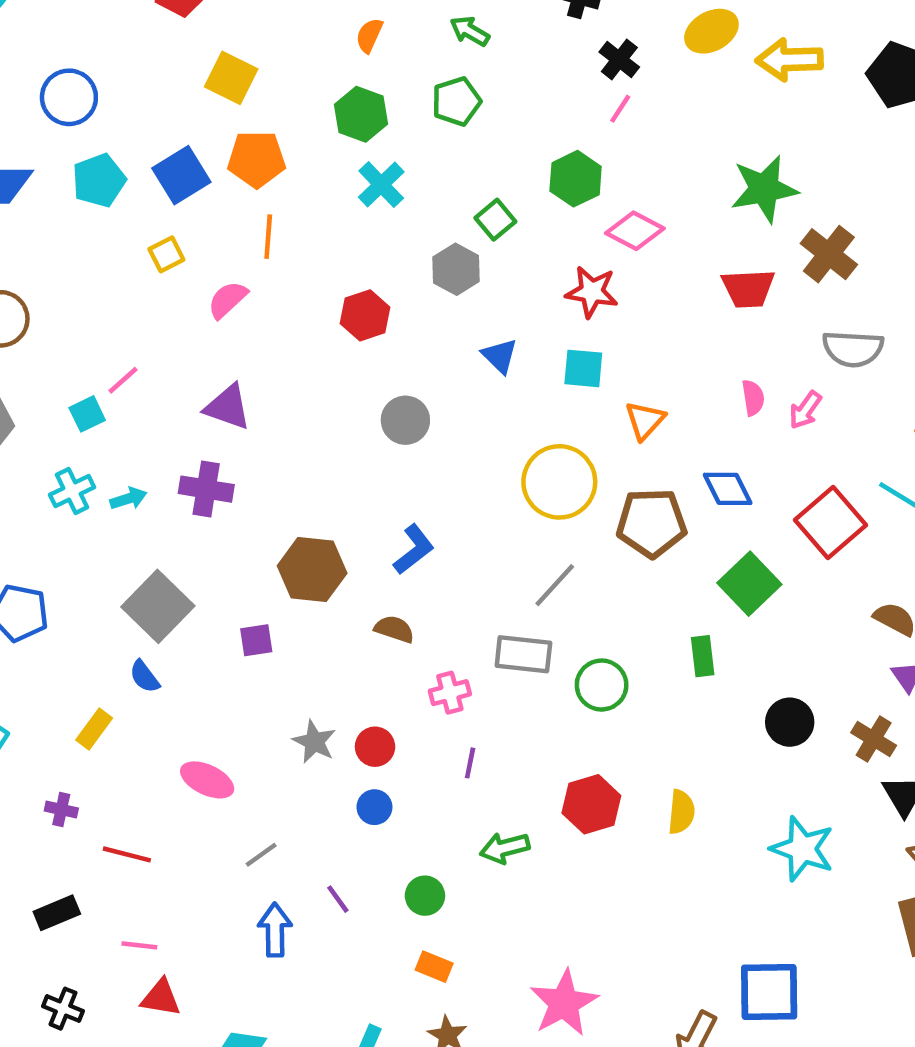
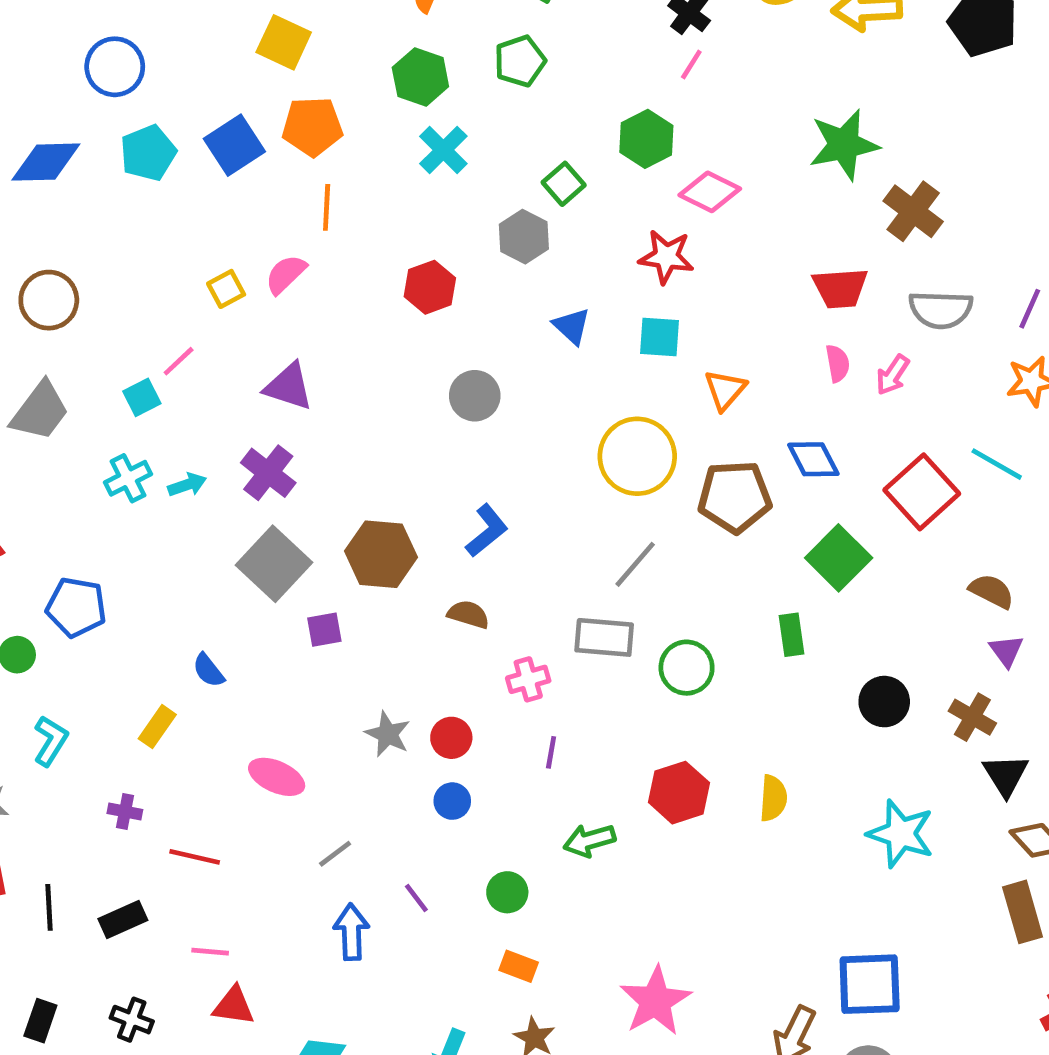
yellow square: (166, 254) -> (226, 289), moved
red trapezoid: (748, 288) -> (840, 288), moved
purple cross: (206, 489) -> (268, 473), turned 30
gray square: (158, 606) -> (274, 564), moved

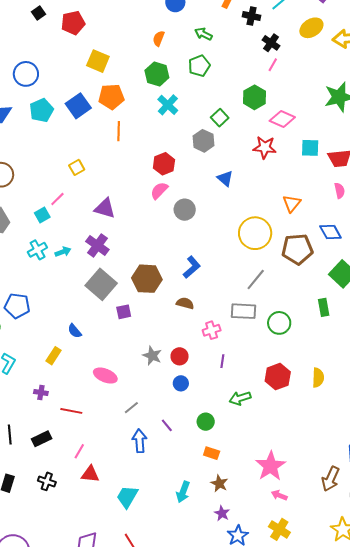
pink semicircle: (286, 274) -> (159, 191), moved
cyan square: (659, 337) -> (310, 148), moved
pink line: (210, 952) -> (79, 451), turned -63

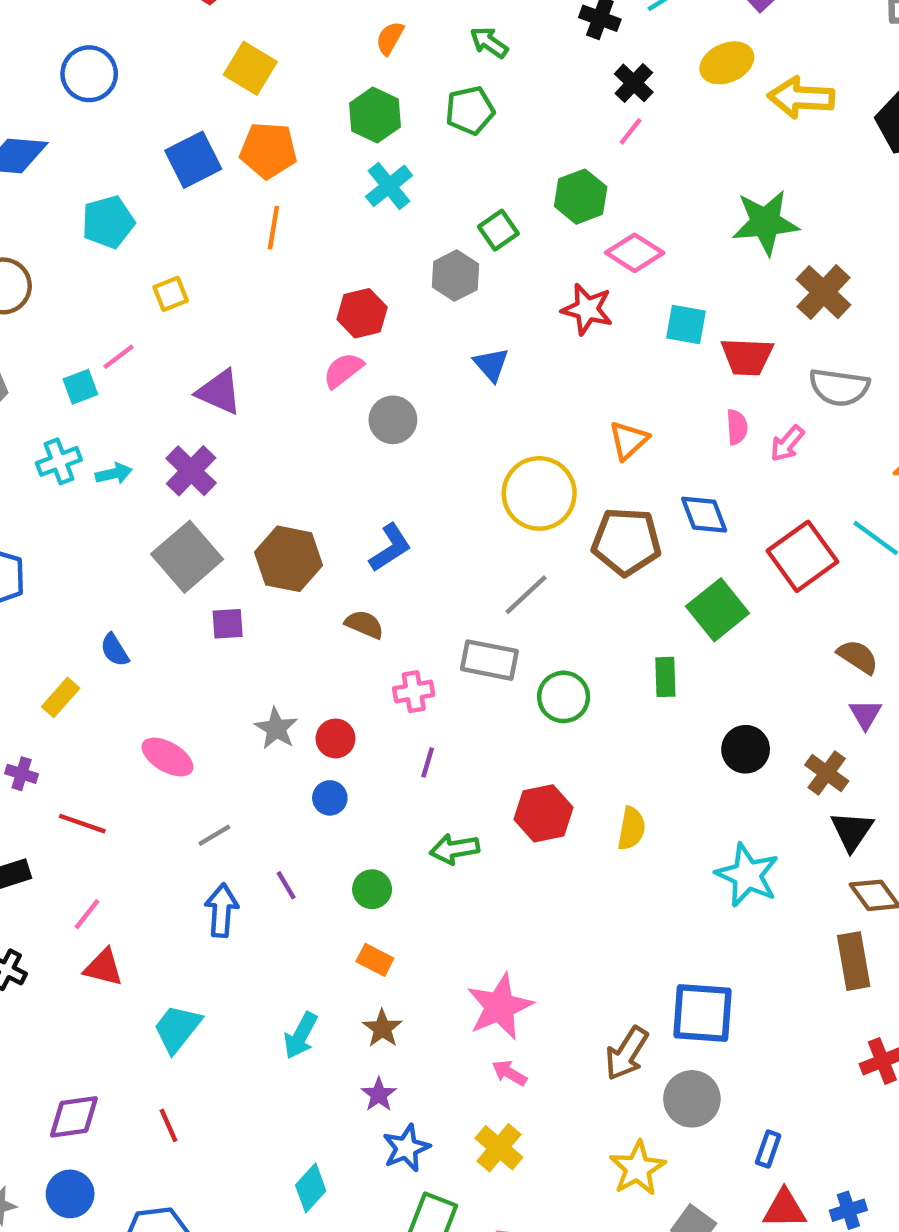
cyan pentagon: (41, 110) -> (108, 222), moved

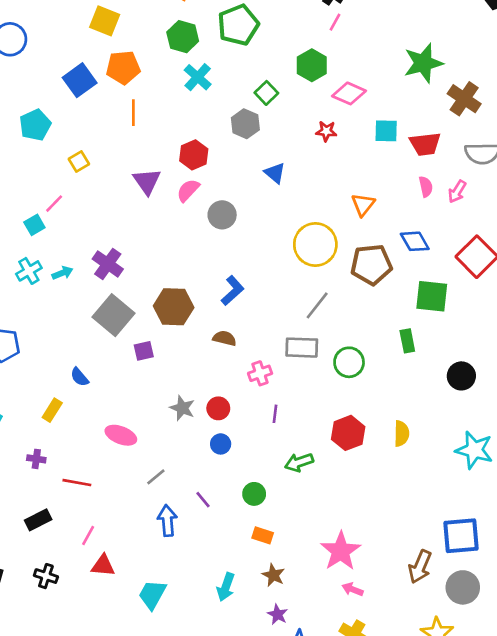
green pentagon: (470, 110) -> (238, 25), size x1.4
red star: (587, 309) -> (326, 131), size x0.7
purple triangle: (219, 392) -> (147, 181), moved, turned 40
green square: (718, 610) -> (432, 296), turned -36

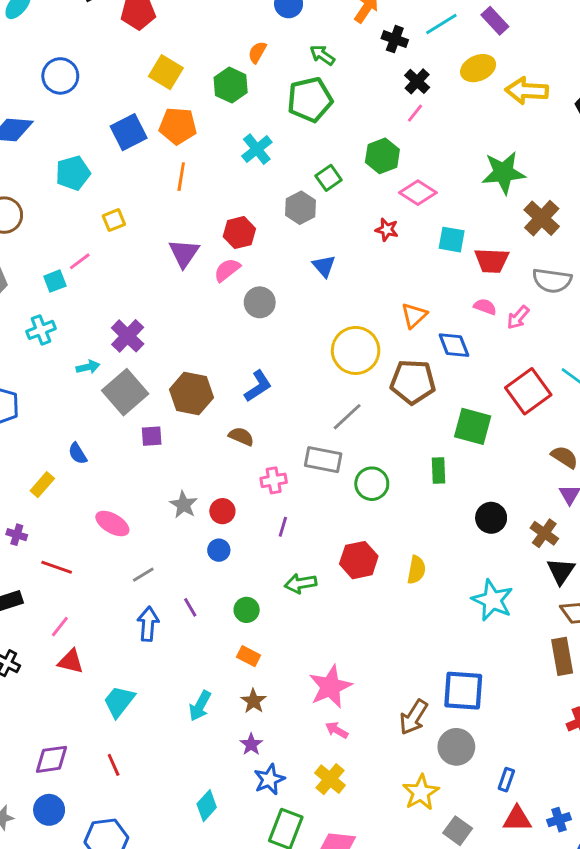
green hexagon: (183, 37) -> (231, 85), moved
pink semicircle: (426, 187) -> (485, 307), turned -66
blue diamond: (415, 241) -> (454, 345), moved
cyan arrow: (62, 273) -> (88, 367), moved

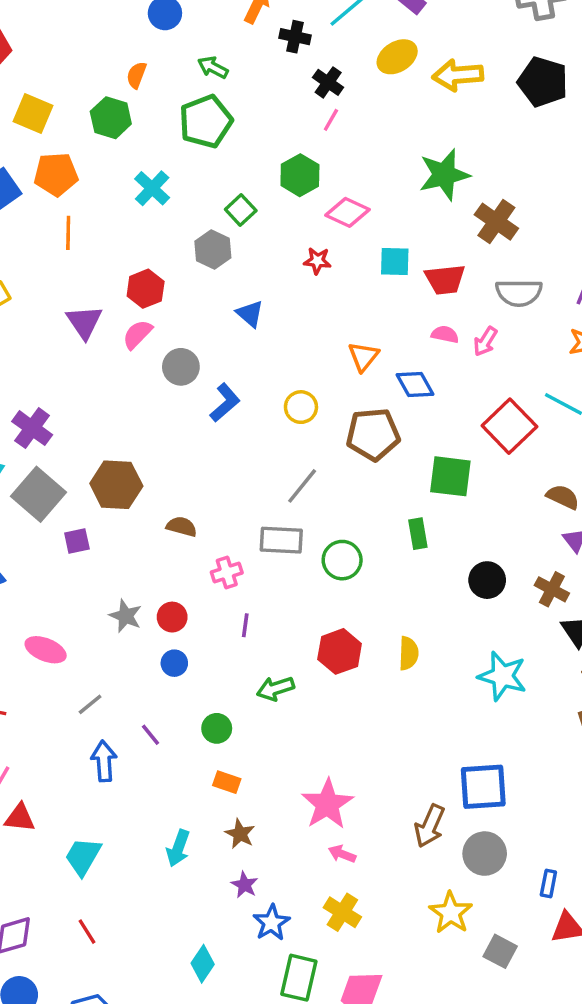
yellow circle: (356, 350) -> (301, 407), size x0.6
blue L-shape: (258, 386) -> (225, 403), moved

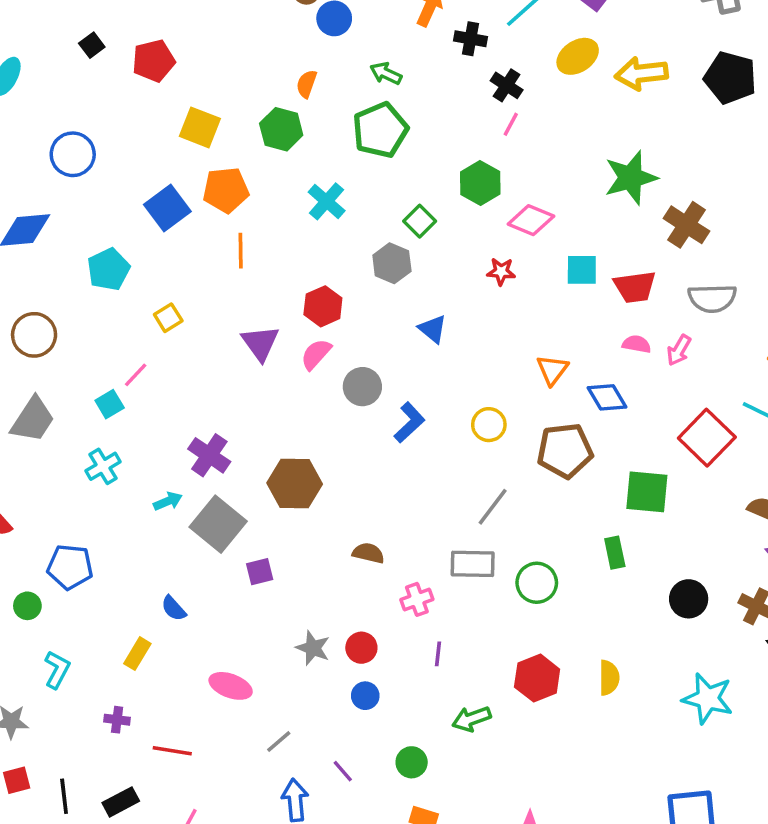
brown hexagon: (116, 485) -> (295, 483), moved

